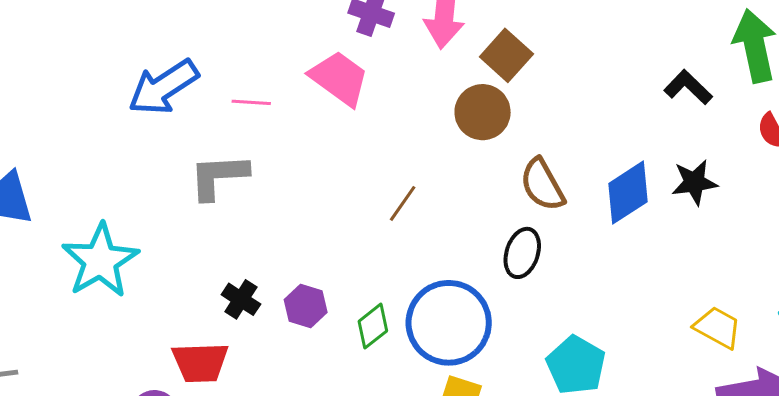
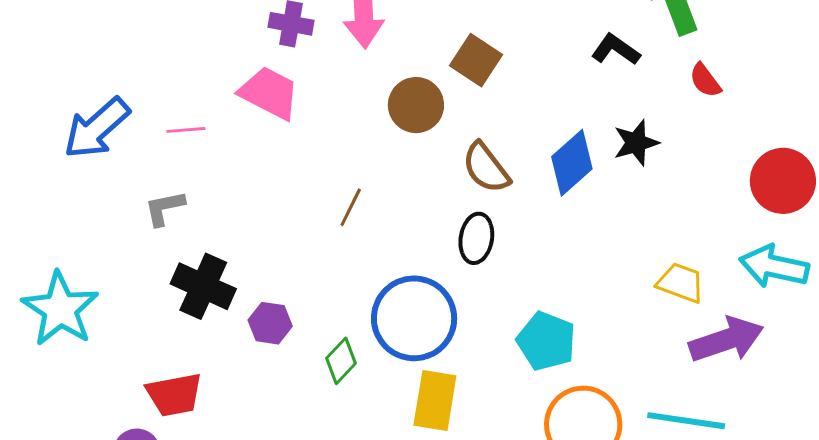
brown square: (506, 55) -> (476, 60), moved
gray L-shape: (219, 176) -> (165, 208), size x0.7
black cross: (241, 299) -> (203, 286), moved, size x1.6
green diamond: (373, 326) -> (341, 361), moved

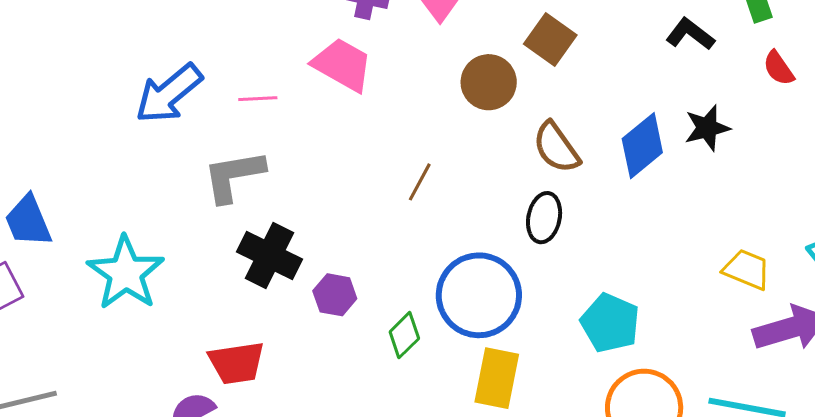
gray L-shape: (165, 208) -> (234, 176), size x1.5

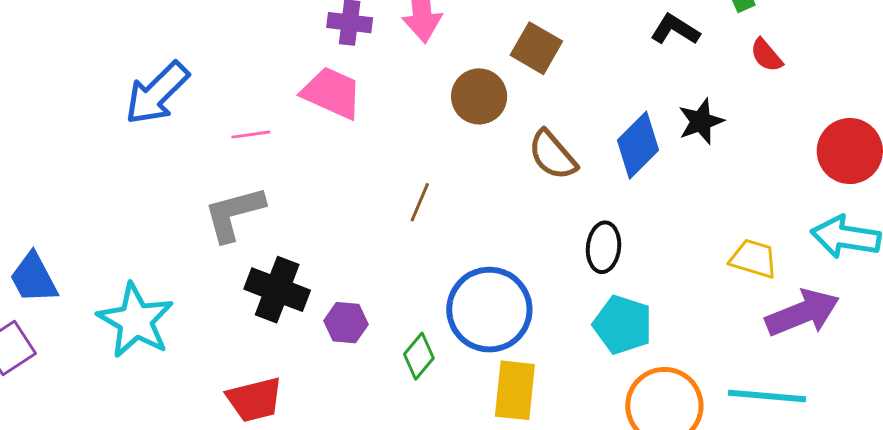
blue arrow: (169, 94) -> (157, 93), moved
black ellipse: (544, 218) -> (604, 247), moved

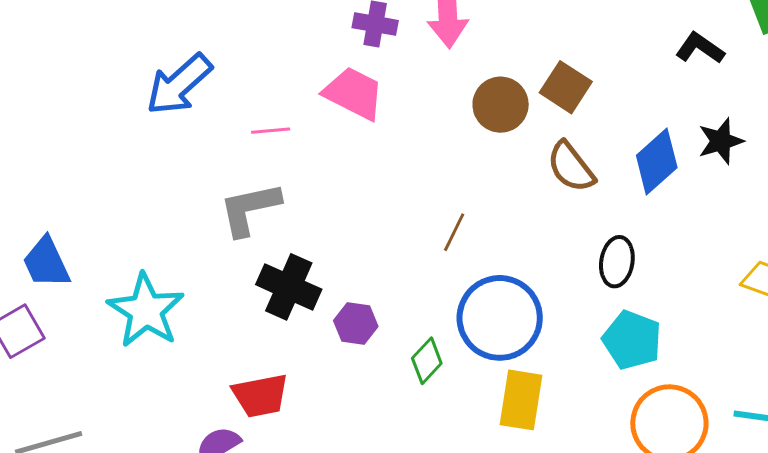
brown square: (536, 48) -> (566, 87), moved
brown line: (420, 202) -> (454, 232), moved

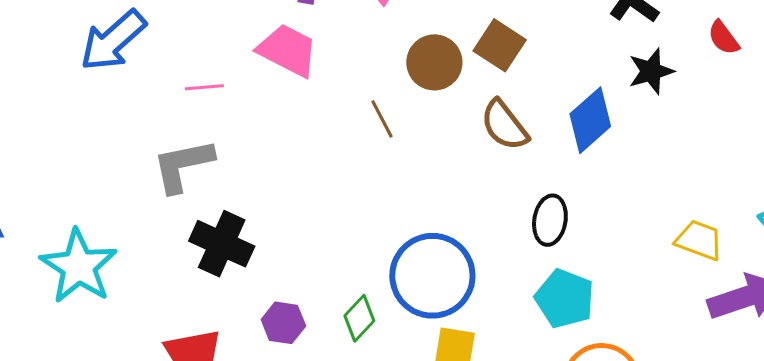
black star: (721, 141) -> (651, 71), moved
brown line: (454, 232) -> (382, 119), moved, turned -54
purple hexagon: (356, 323) -> (283, 323), moved

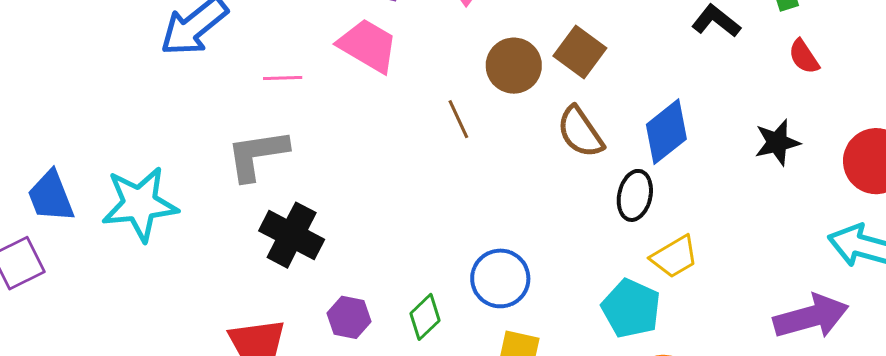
black star: (651, 71) -> (777, 142), moved
black ellipse: (550, 220) -> (635, 195), moved
yellow trapezoid: (699, 240) -> (674, 257), moved, turned 126
cyan star: (79, 266) -> (140, 204), moved, turned 30
blue circle: (432, 276) -> (500, 278), size x0.7

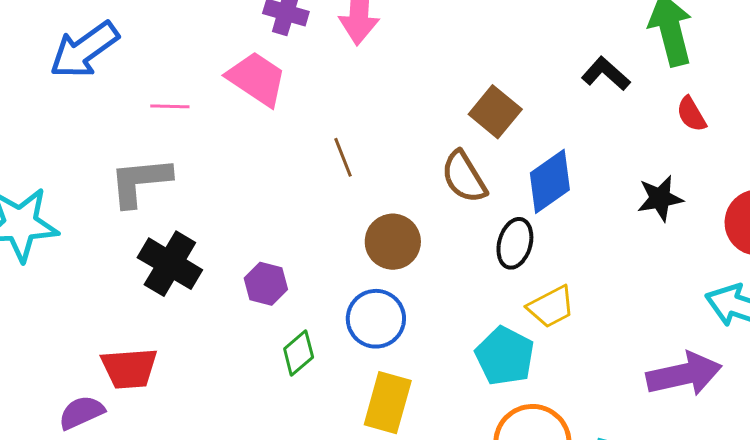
brown square: (580, 52) -> (495, 112), moved
brown circle: (514, 66) -> (393, 242), moved
purple hexagon: (349, 317) -> (266, 284), moved

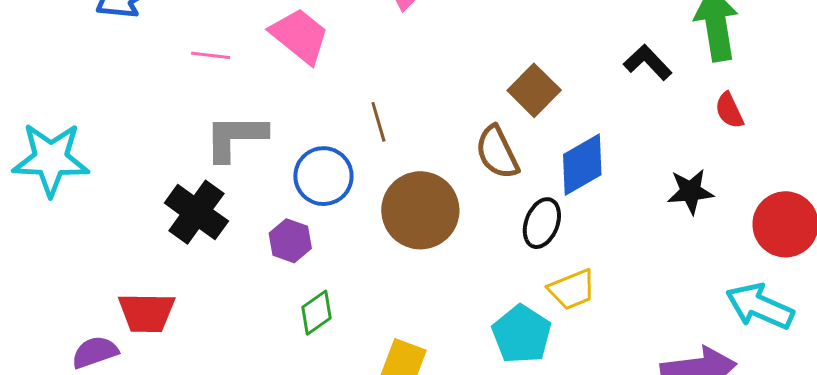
gray L-shape: (140, 182) -> (235, 137), moved
brown circle: (393, 242) -> (420, 210), size x1.4
blue circle: (376, 319) -> (323, 176), moved

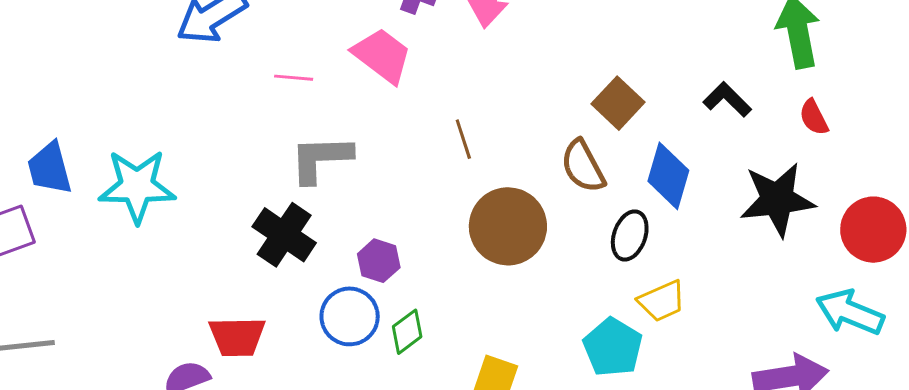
black L-shape: (648, 62) -> (727, 100), moved
blue diamond: (582, 165) -> (668, 176), turned -42
blue circle: (323, 176) -> (350, 316), moved
black star: (690, 191) -> (777, 199), size x1.6

